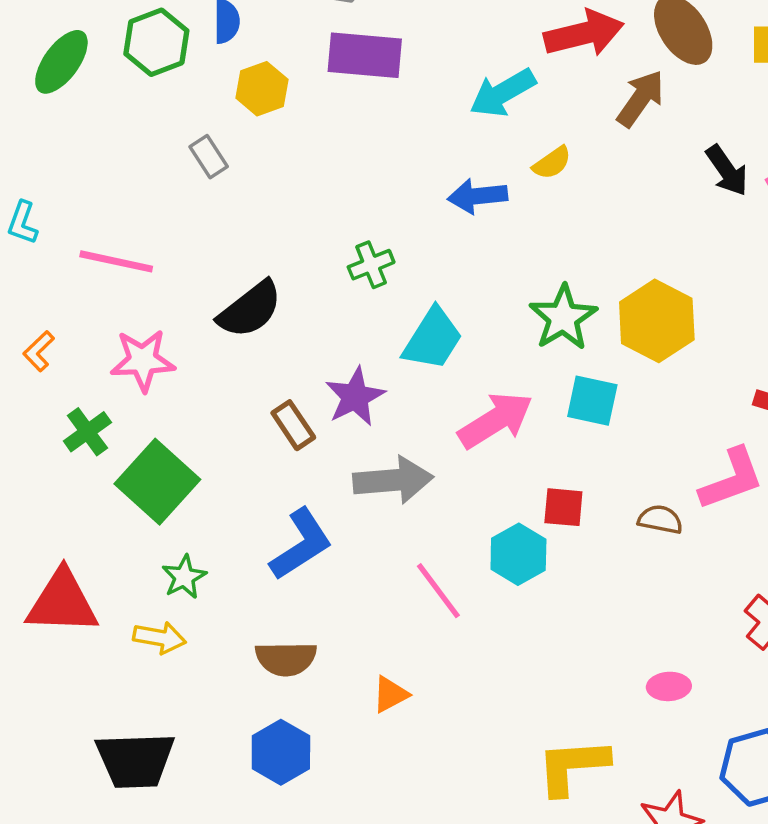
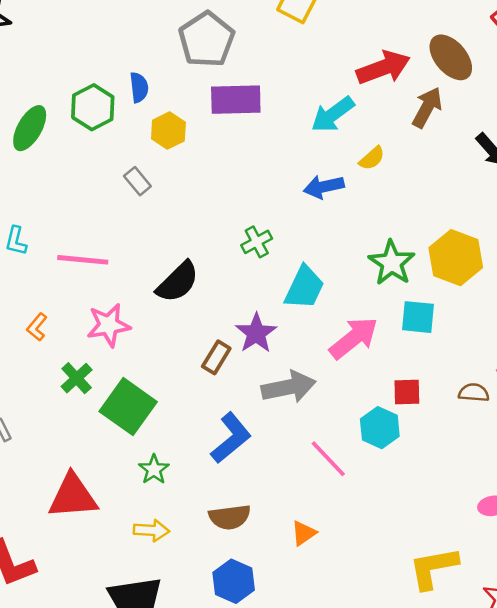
brown rectangle: (293, 425) -> (216, 357), turned 72
yellow arrow: (160, 638) -> (151, 530), moved

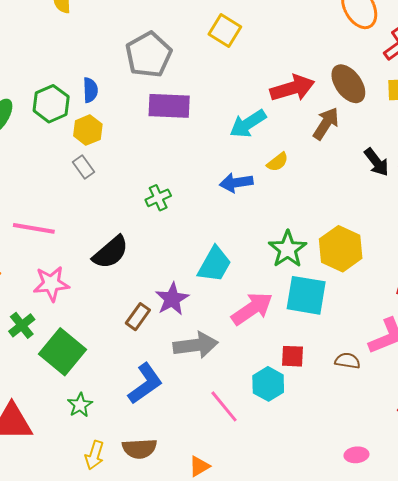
yellow hexagon: (168, 131) -> (88, 130), moved
green cross: (257, 242) -> (158, 198), moved
cyan square: (418, 317) -> (306, 295), size x1.4
yellow arrow: (151, 530) -> (94, 455), moved, turned 100

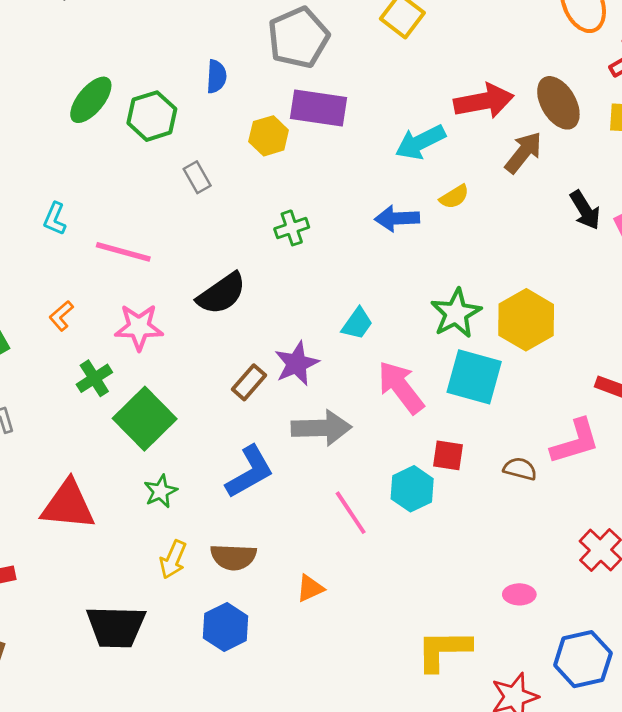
green hexagon: (51, 104) -> (152, 116), moved
yellow hexagon: (88, 130) -> (269, 136), moved
cyan trapezoid: (214, 264) -> (357, 324), size x0.7
pink arrow: (252, 309) -> (401, 387), turned -99

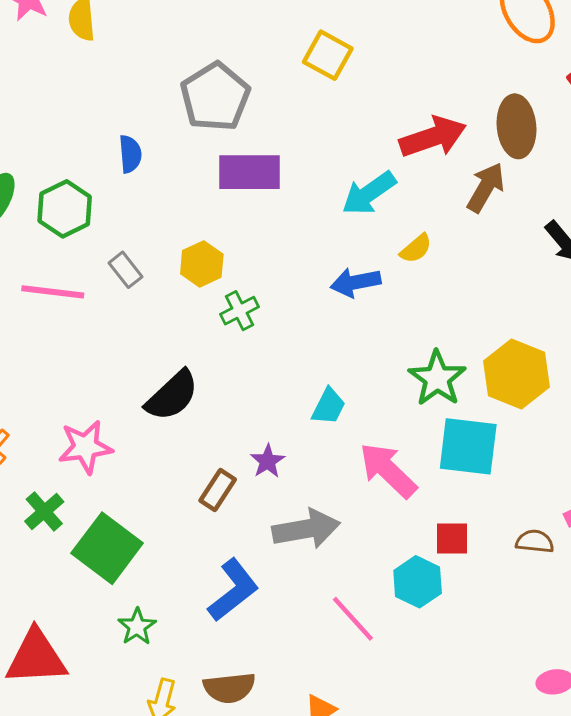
brown ellipse: (558, 103) -> (516, 126), turned 34
yellow hexagon: (269, 136) -> (202, 264), moved
pink line: (123, 252) -> (53, 292), moved
purple star: (297, 364) -> (268, 461), size x0.7

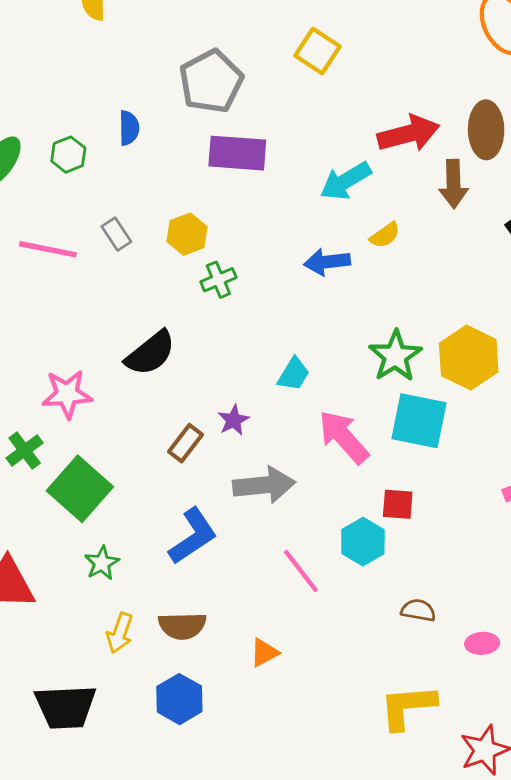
brown arrow: (486, 187) -> (453, 184), turned 144
green hexagon: (65, 209) -> (68, 155), moved, size x0.7
brown semicircle: (535, 541) -> (418, 610), moved

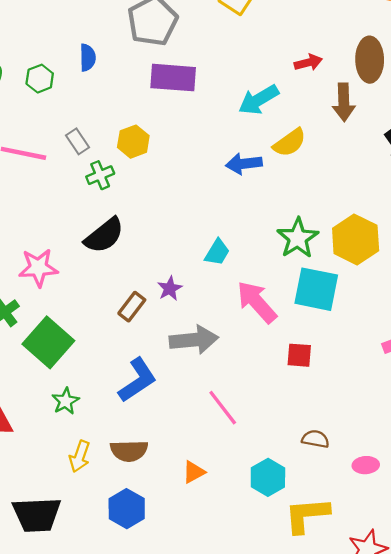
red arrow: (408, 134) -> (308, 62), size x0.6
yellow semicircle: (385, 235) -> (290, 143), size x1.4
green cross: (218, 280) -> (100, 175), moved
cyan hexagon: (363, 542) -> (268, 477), moved

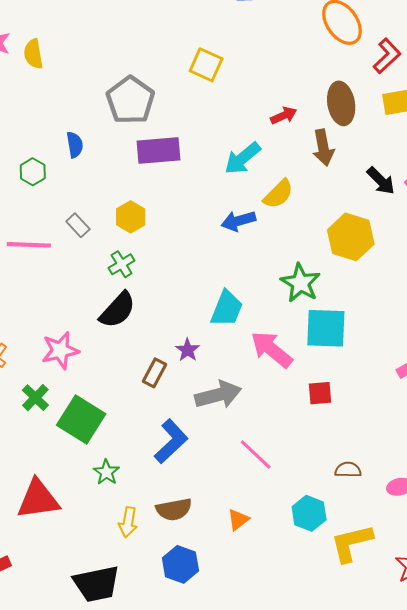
green cross: (100, 175) -> (122, 264), moved
yellow hexagon: (356, 239) -> (351, 237), moved
cyan trapezoid: (217, 252) -> (227, 309), size x1.4

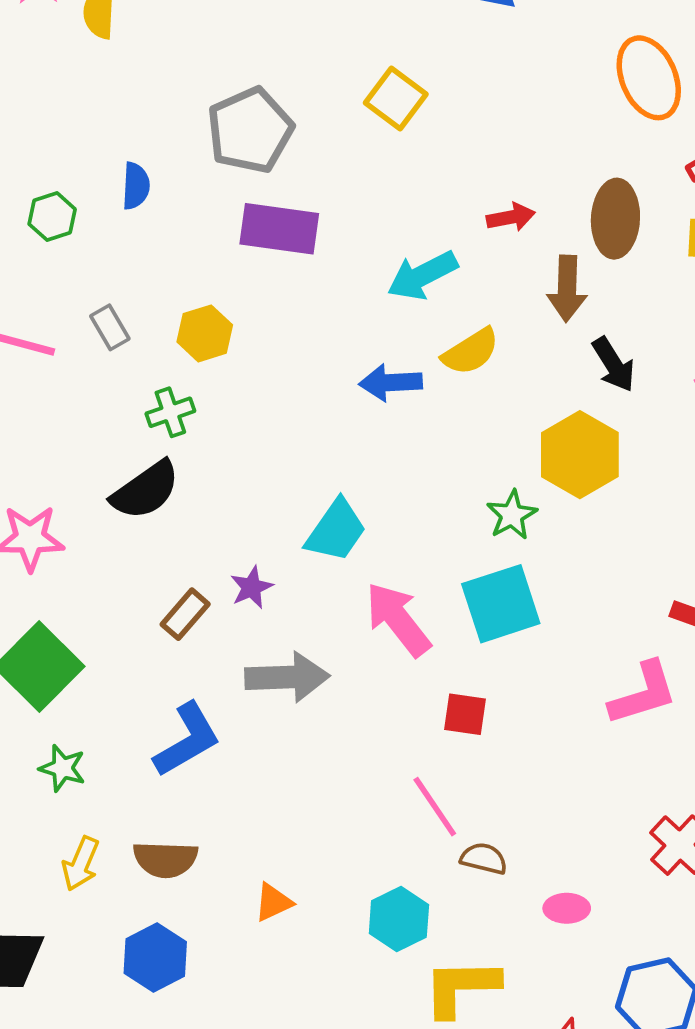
black arrow: (381, 181) -> (614, 364), moved
green star: (300, 283) -> (512, 515), moved, size x0.7
cyan square: (326, 328) -> (501, 604), turned -33
pink line: (256, 454) -> (435, 807), moved
green star: (106, 472) -> (62, 768), turned -30

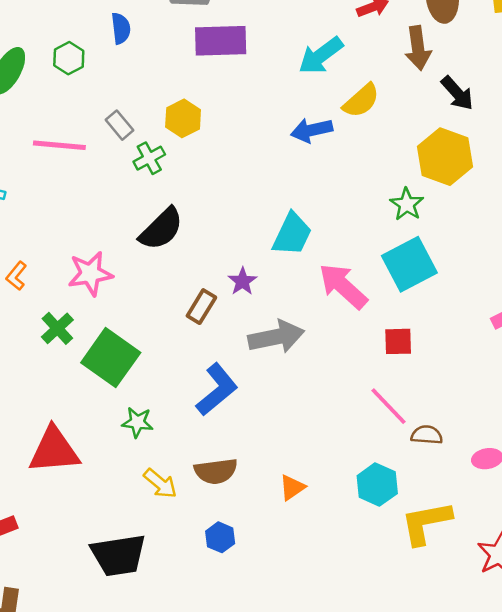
green cross: (170, 412) -> (149, 158), moved
yellow arrow: (81, 864) -> (160, 484), turned -63
blue hexagon: (155, 958) -> (220, 537), size x0.7

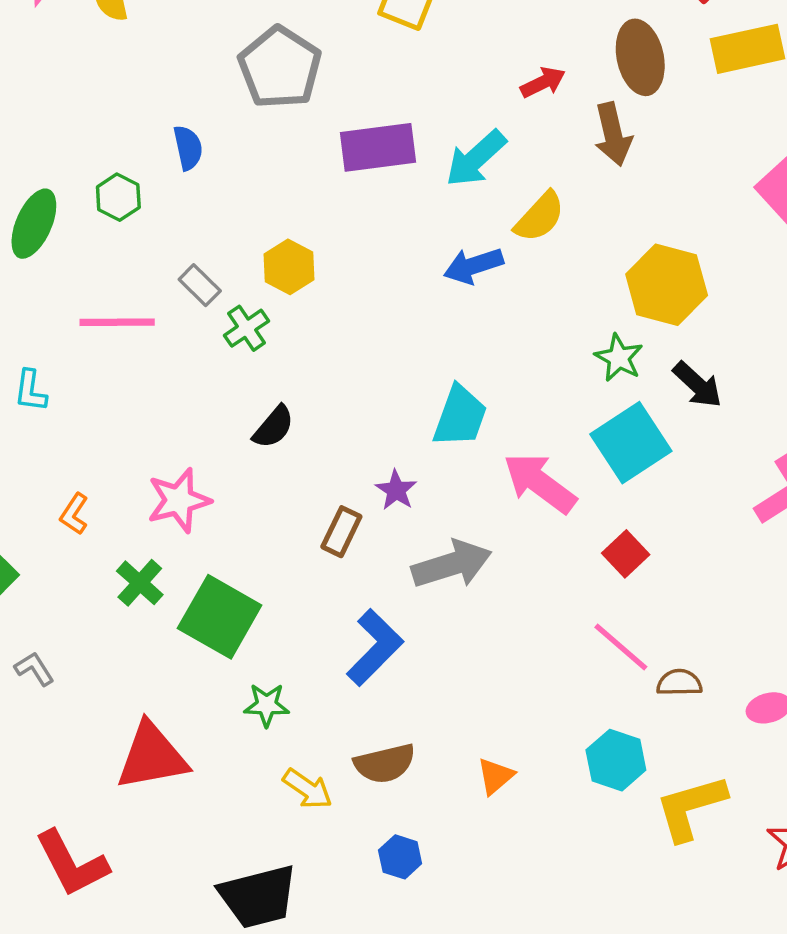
purple rectangle: (221, 41) -> (378, 147), moved
black arrow: (457, 93) -> (697, 385), moved
black semicircle: (161, 229) -> (274, 427), size x0.7
red square: (398, 341) -> (626, 554), turned -36

